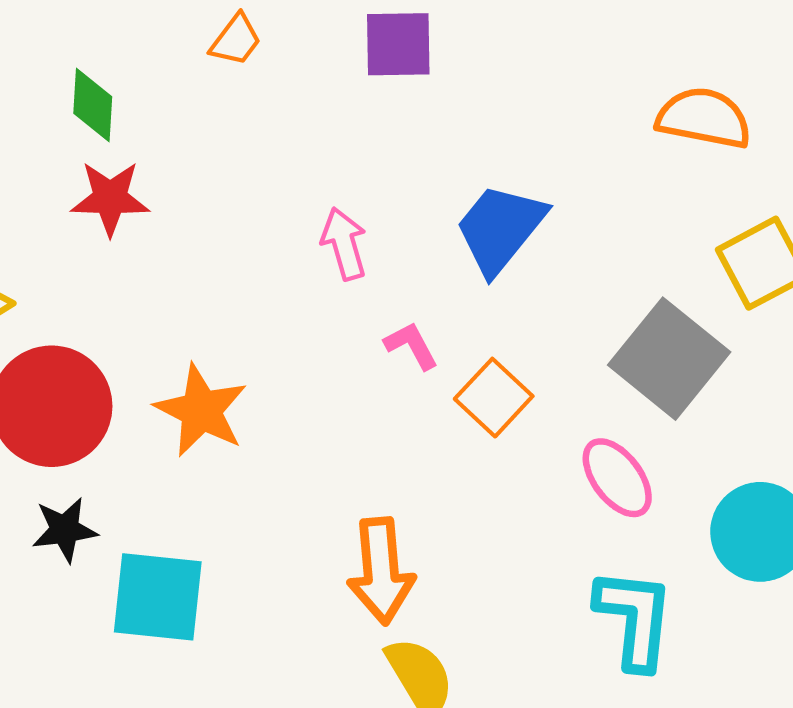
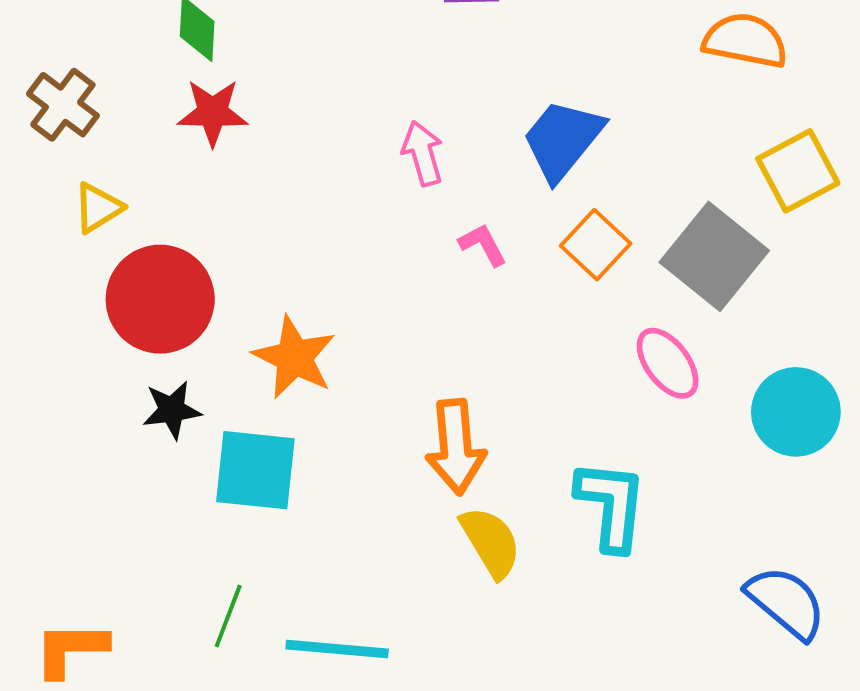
orange square: (494, 398) -> (596, 245), moved
orange star: (201, 411) -> (294, 357), moved
cyan L-shape: (635, 619) -> (611, 505), moved

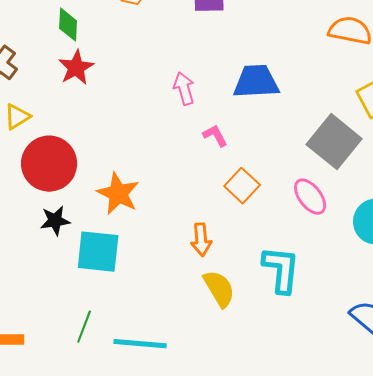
red star: (213, 112) -> (76, 68), turned -30
blue trapezoid: (563, 140) -> (256, 82), turned 48
orange square: (596, 245) -> (242, 186), moved
orange arrow: (456, 447) -> (201, 240), size x0.7

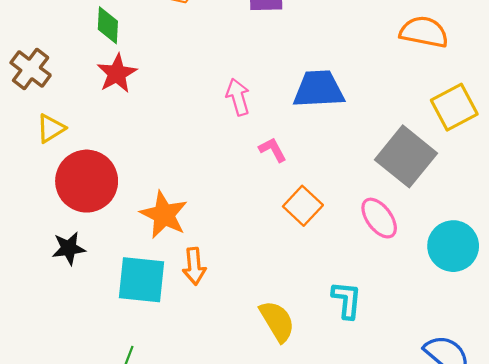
black star: (55, 221) -> (69, 248), moved
orange arrow: (201, 240) -> (194, 266), moved
cyan L-shape: (281, 270) -> (347, 300), size x0.7

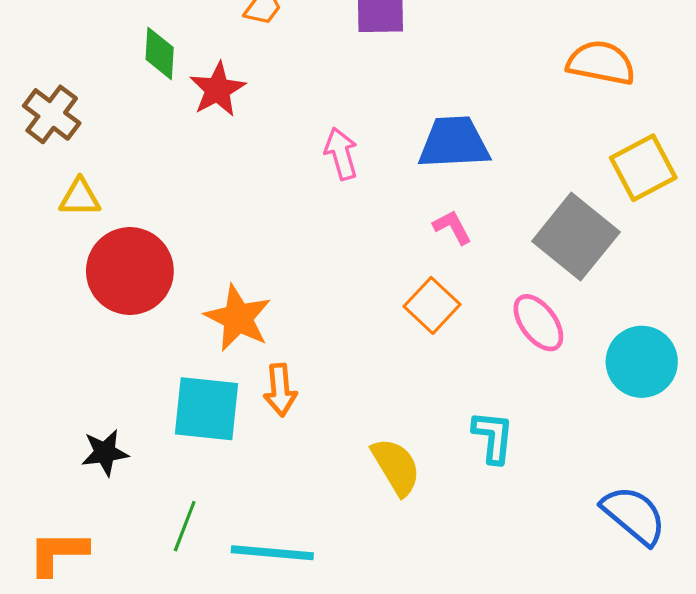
red star: (117, 73) -> (218, 89), moved
yellow triangle: (51, 128) -> (80, 197), turned 32
pink L-shape: (273, 150) -> (452, 227), moved
black star: (69, 248) -> (105, 453), moved

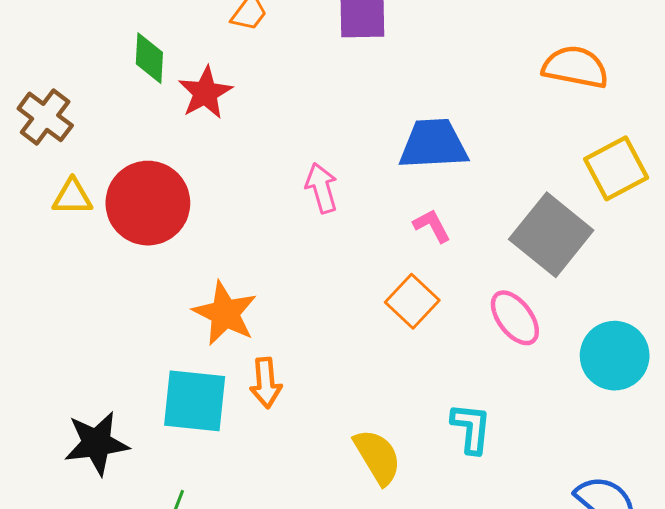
pink arrow: (341, 154) -> (322, 188), moved
red circle: (130, 271) -> (148, 203), moved
black star: (105, 453) -> (97, 443), size x1.4

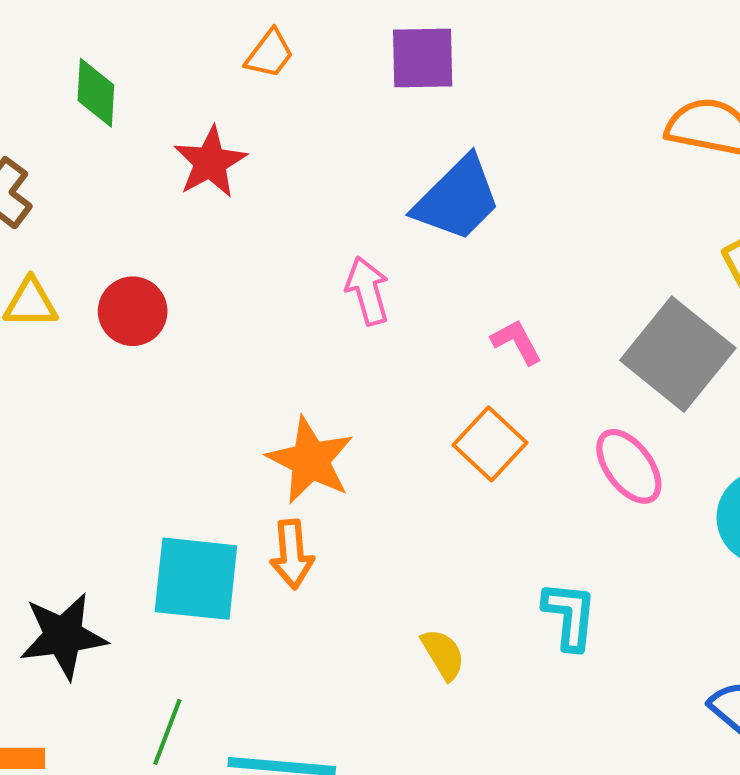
green diamond: (149, 58) -> (96, 93), moved
blue trapezoid: (433, 144) -> (457, 199), moved, turned 138
red circle: (148, 203) -> (133, 311), size x0.6
orange star: (225, 313) -> (310, 460), moved
yellow semicircle: (377, 457) -> (443, 654), size x0.7

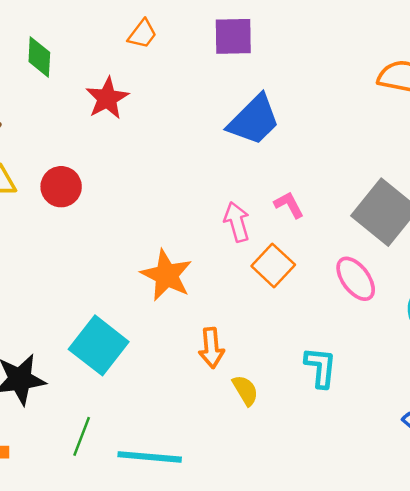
pink arrow: (367, 291) -> (237, 222), moved
orange arrow: (292, 554) -> (211, 348), moved
cyan square: (196, 579) -> (99, 345), turned 32

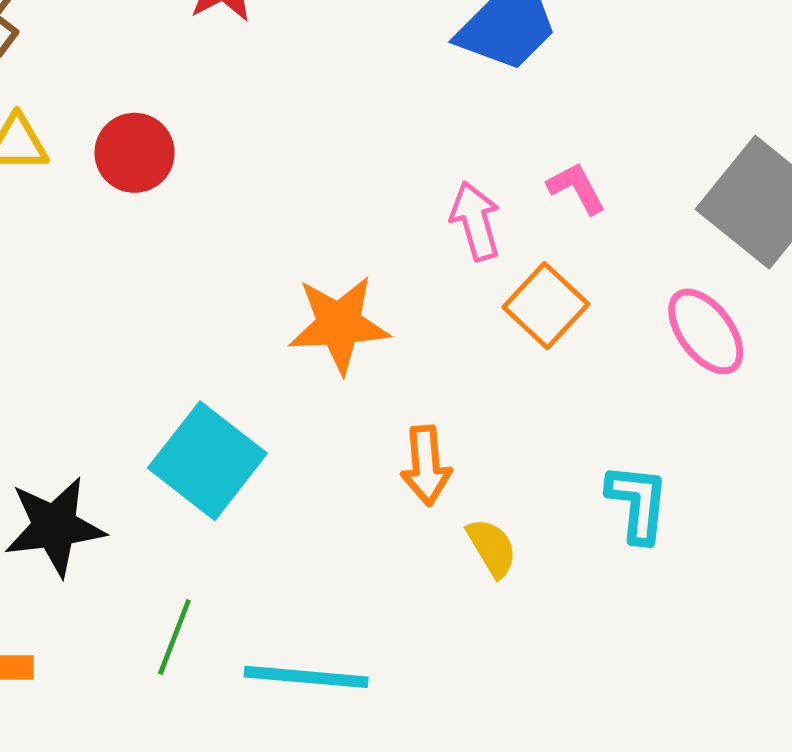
orange star: (167, 275) -> (339, 324), turned -30

